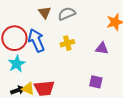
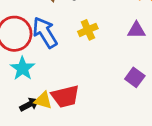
purple square: (96, 82) -> (135, 77), turned 32

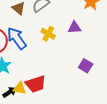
yellow cross: (88, 30) -> (48, 34), turned -32
purple triangle: (136, 30) -> (74, 28), moved

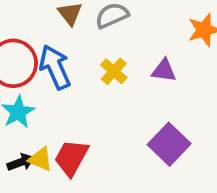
purple square: (86, 66) -> (169, 144), size x1.5
red trapezoid: (36, 84) -> (71, 158), turned 125

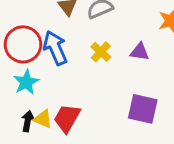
purple square: (169, 144) -> (143, 109), turned -32
black arrow: (21, 162) -> (28, 121), turned -60

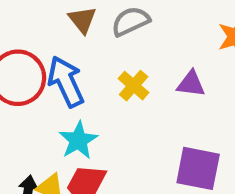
cyan star: (26, 82) -> (78, 140), moved

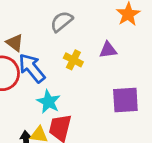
brown triangle: (82, 20) -> (15, 43), moved

